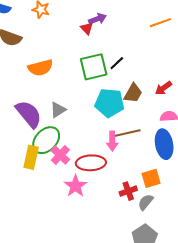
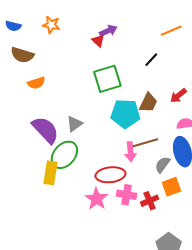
black line: (117, 63) -> (151, 60), moved
orange semicircle: (40, 68) -> (36, 83), moved, size x0.7
pink cross: (60, 155) -> (127, 195), moved, turned -30
gray semicircle: (146, 202) -> (162, 165), moved

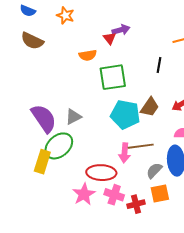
black line: (151, 60) -> (159, 65), turned -42
orange semicircle: (36, 83) -> (88, 55), moved

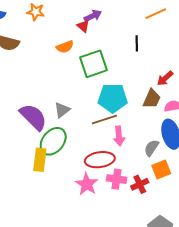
brown trapezoid: (150, 107) -> (152, 99), moved
brown line: (141, 146) -> (104, 119), moved

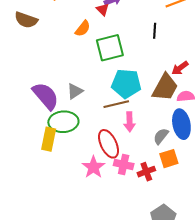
orange semicircle: (65, 47) -> (83, 29), turned -36
brown trapezoid: (152, 99) -> (165, 87), size x1.4
green ellipse: (53, 141) -> (63, 122), turned 44
red ellipse: (100, 160) -> (109, 144), turned 68

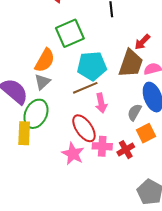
orange semicircle: (83, 29) -> (45, 60), moved, size x1.4
green ellipse: (63, 122) -> (36, 114), turned -52

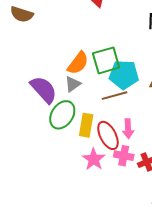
green square: (70, 33) -> (106, 60), moved
pink arrow: (101, 103) -> (128, 129), moved
yellow rectangle: (24, 133) -> (86, 125), moved

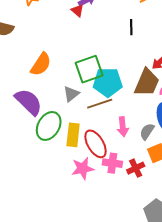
orange semicircle: (78, 63) -> (41, 64), moved
gray triangle: (73, 84) -> (71, 94), moved
pink arrow: (128, 129) -> (123, 127), moved
pink star: (94, 159) -> (83, 168), turned 30

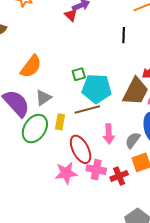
green square: (89, 69) -> (79, 74), size x0.5
gray triangle: (71, 94) -> (43, 98), moved
yellow rectangle: (73, 135) -> (60, 122), moved, size x0.7

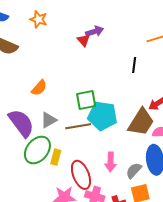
orange semicircle: (31, 66) -> (39, 88), size x0.7
green square: (79, 74) -> (86, 100), size x1.5
brown line: (87, 109) -> (78, 126), moved
yellow rectangle: (60, 122) -> (56, 157), moved

